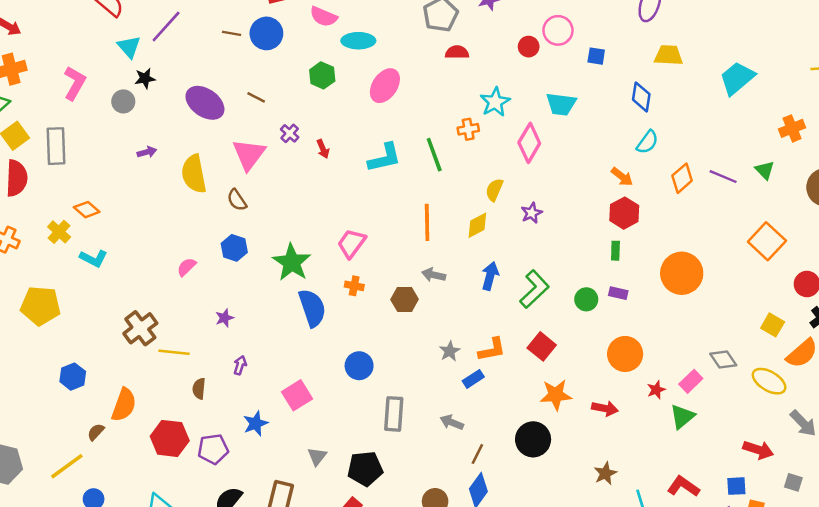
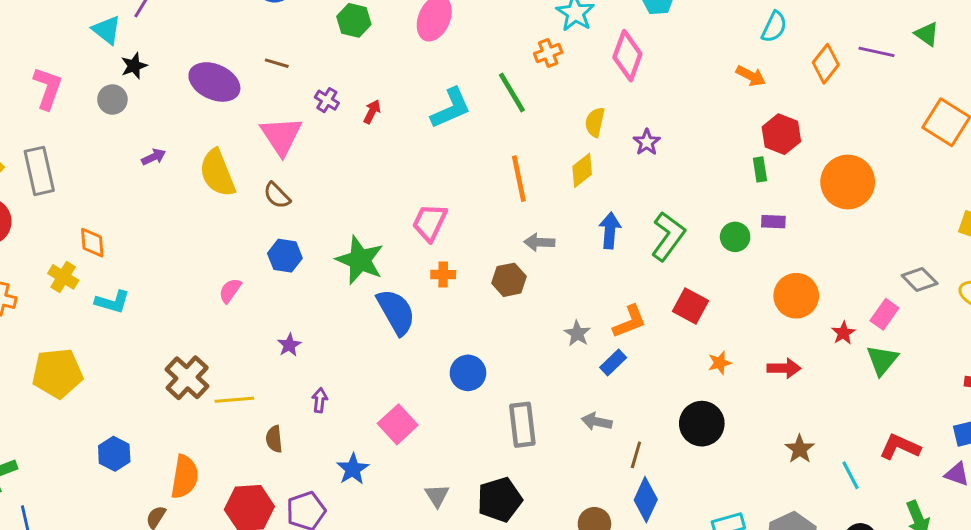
red arrow: (323, 149) -> (372, 112), turned -120
orange diamond: (87, 210) -> (92, 243), turned 55
red hexagon: (624, 213) -> (781, 134), moved
orange star: (556, 395) -> (720, 363), size x0.6

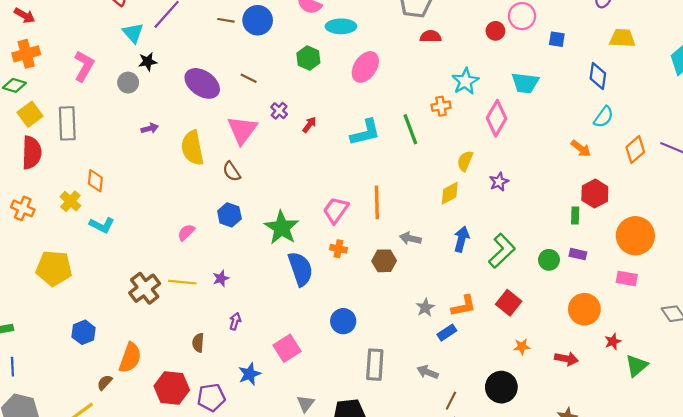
orange line: (519, 179) -> (377, 202), moved
pink rectangle: (884, 314) -> (627, 279), moved, turned 54
yellow line: (234, 400) -> (182, 282), moved

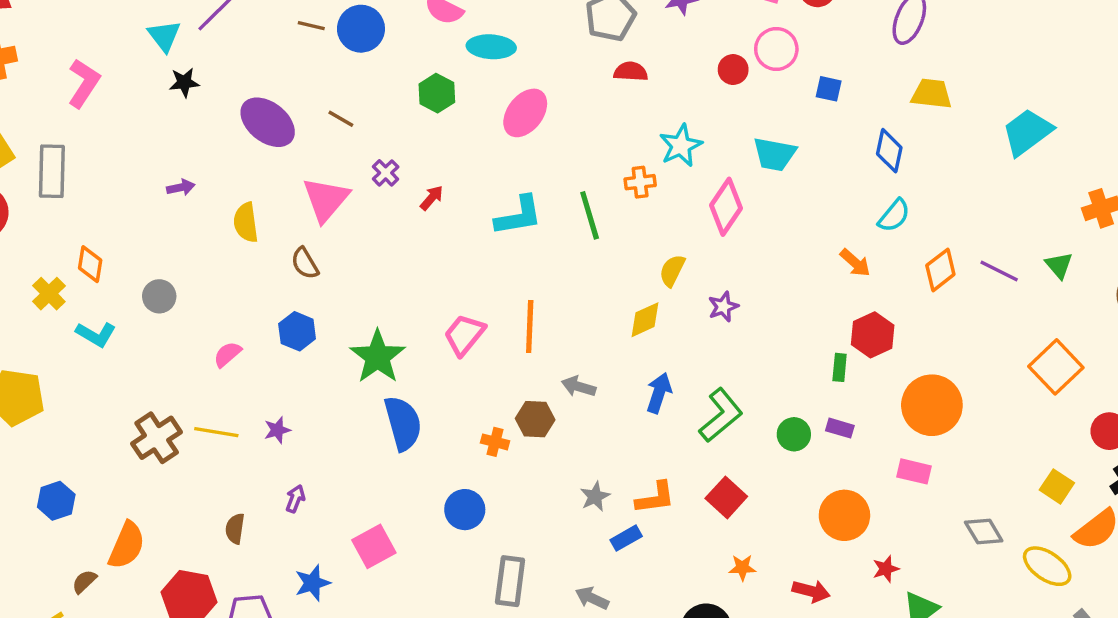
gray circle: (128, 83) -> (159, 296), moved
yellow semicircle: (192, 148) -> (246, 222), size x0.7
orange cross: (338, 249) -> (495, 442), moved

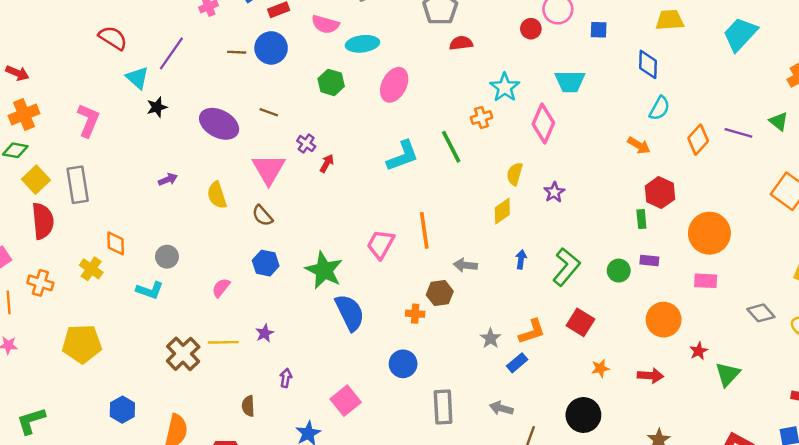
red arrow: (432, 198) -> (327, 163), moved
cyan L-shape: (96, 334) -> (150, 290), moved
blue arrow: (659, 393) -> (521, 259), size x0.7

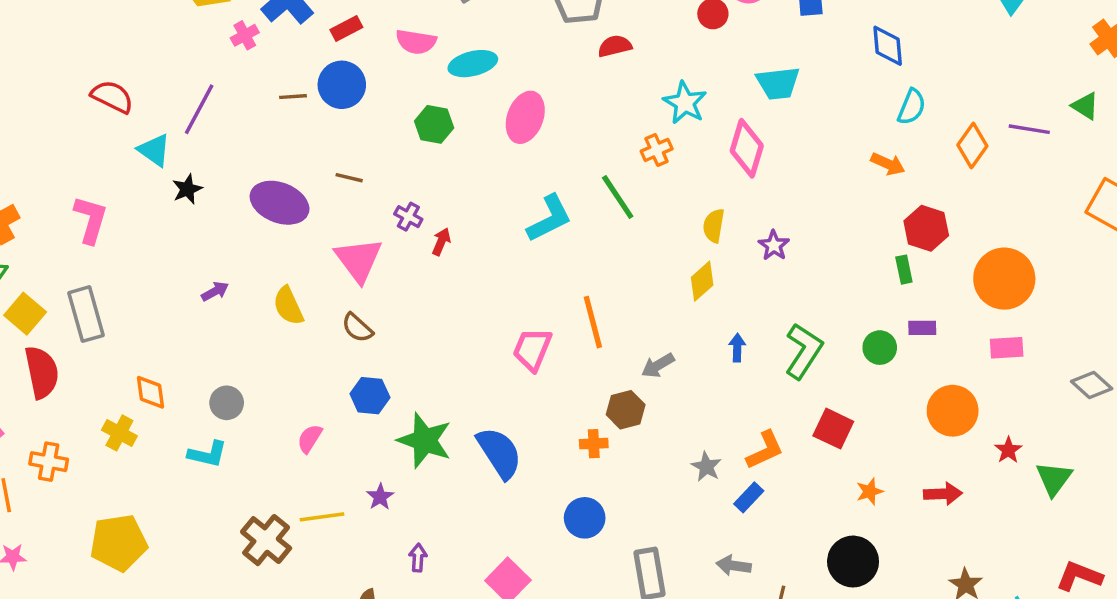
gray arrow: (465, 265) -> (658, 365), turned -30
green star: (324, 270) -> (425, 440), moved

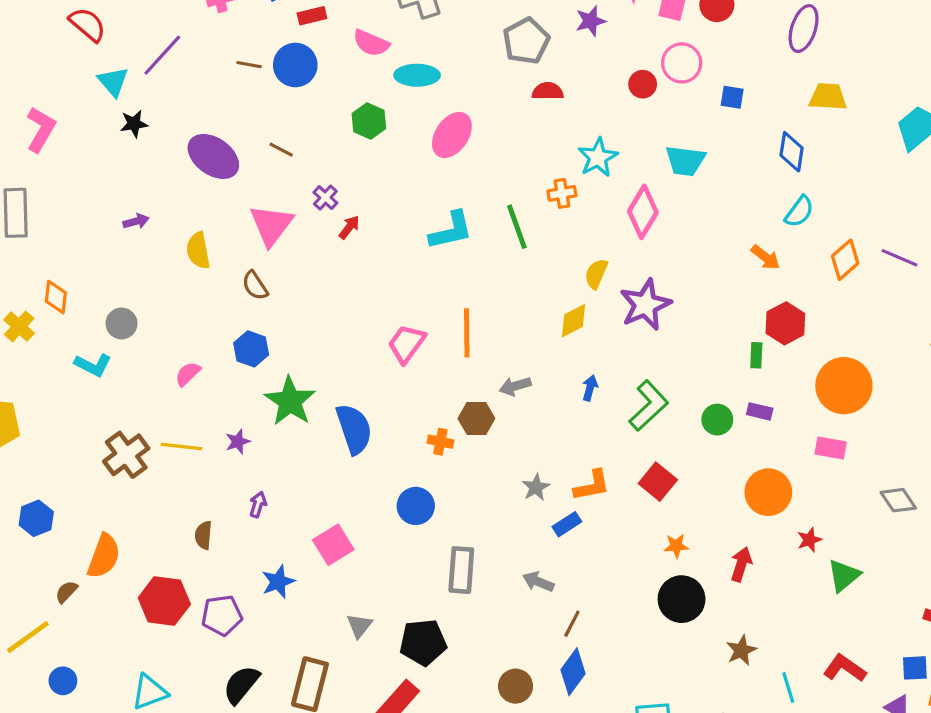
purple star: (774, 245) -> (645, 305), size x1.8
red arrow: (943, 494) -> (741, 564), turned -84
black circle: (853, 562) -> (682, 599), moved

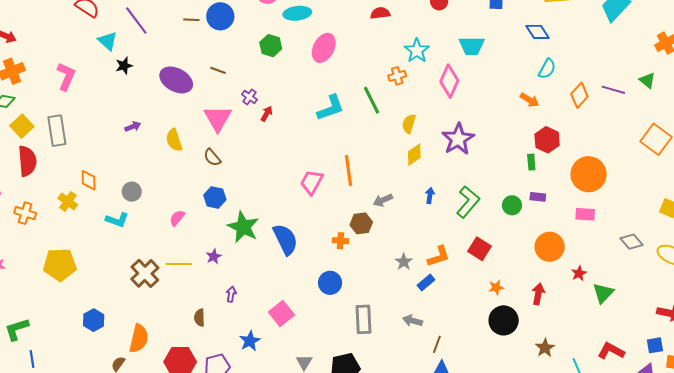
purple line: (162, 55) -> (136, 21), turned -72
blue diamond: (792, 152) -> (538, 32), turned -35
yellow semicircle: (596, 274) -> (409, 124), moved

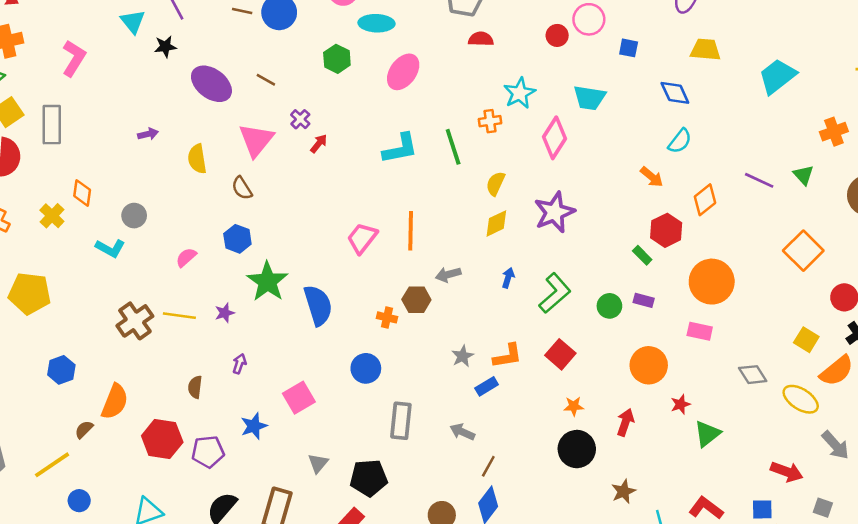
black star: (124, 66) -> (165, 47), moved
orange diamond: (579, 95) -> (705, 200), moved
green rectangle: (531, 162) -> (642, 255), turned -49

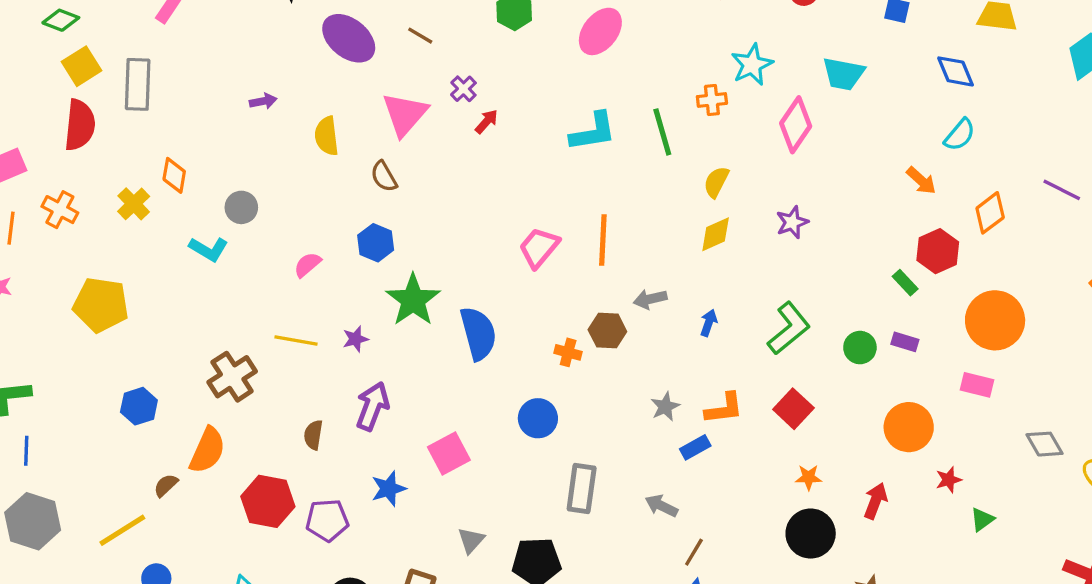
purple star: (554, 212) -> (792, 222), size x0.6
blue arrow: (508, 278) -> (709, 323), moved
brown cross: (135, 321) -> (232, 377), moved
purple arrow: (239, 364) -> (372, 406), size x1.8
green triangle: (707, 434) -> (982, 519), size x0.7

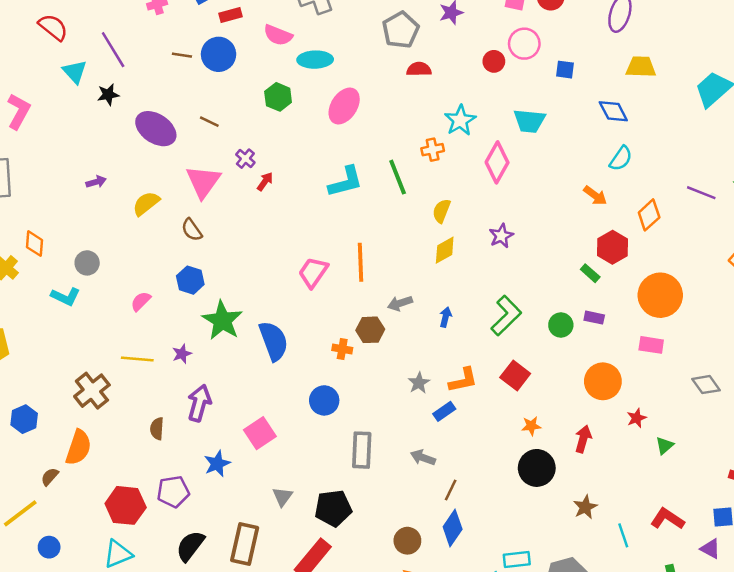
yellow semicircle: (327, 136) -> (146, 203), turned 64
red hexagon: (268, 501) -> (126, 505), moved

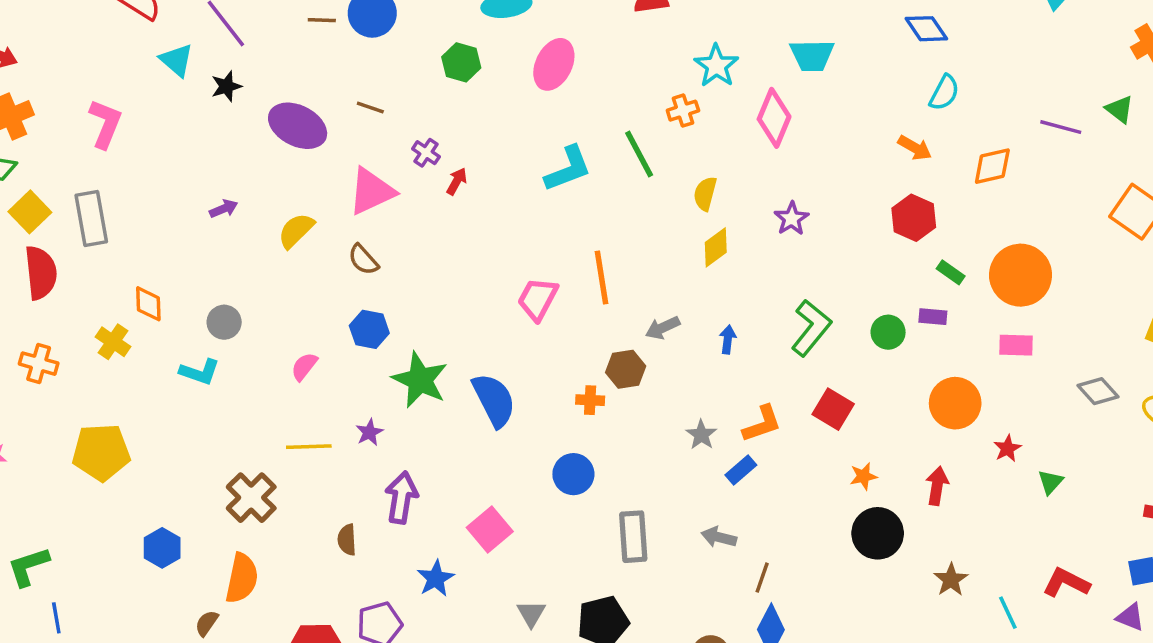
pink triangle: (203, 182) -> (371, 191), turned 36
orange diamond: (649, 215) -> (992, 166), turned 36
red hexagon: (612, 247) -> (914, 218), moved
green rectangle: (590, 273) -> (951, 272), moved

